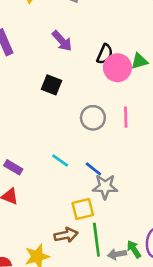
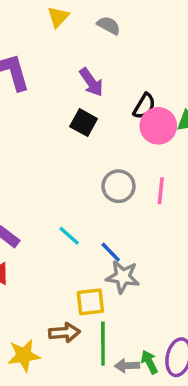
black square: (52, 85) -> (84, 123), moved

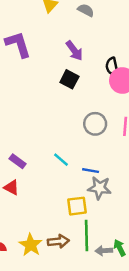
black semicircle: (144, 106) -> (112, 67), turned 138
blue line: (111, 252) -> (91, 171), turned -35
brown arrow: (64, 333) -> (58, 241), moved
yellow star: (24, 355) -> (31, 245), turned -30

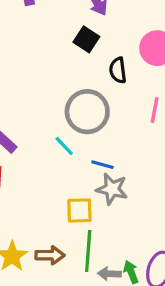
black semicircle: (112, 67) -> (118, 70), moved
gray circle: (95, 124) -> (87, 112), moved, size x1.4

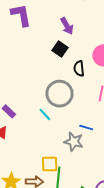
blue line: (102, 165) -> (86, 128), moved
yellow square: (79, 210) -> (50, 164), moved

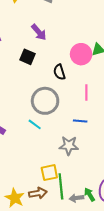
black square: (60, 49) -> (27, 57), moved
blue line: (86, 128) -> (80, 121), moved

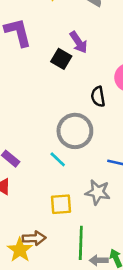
black square: (27, 57) -> (61, 59), moved
yellow square: (49, 173) -> (61, 204), moved
brown arrow: (38, 193) -> (34, 238), moved

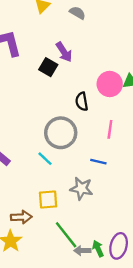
brown arrow: (34, 238) -> (21, 217), moved
green line: (81, 243) -> (66, 235), turned -40

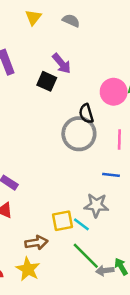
gray circle: (61, 133) -> (79, 134), moved
cyan line: (45, 159) -> (81, 224), moved

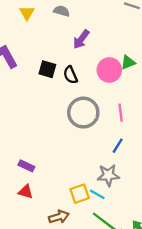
purple arrow: (62, 64) -> (81, 39), moved, turned 84
black semicircle: (86, 114) -> (70, 75), moved
blue line: (111, 175) -> (118, 146), turned -56

